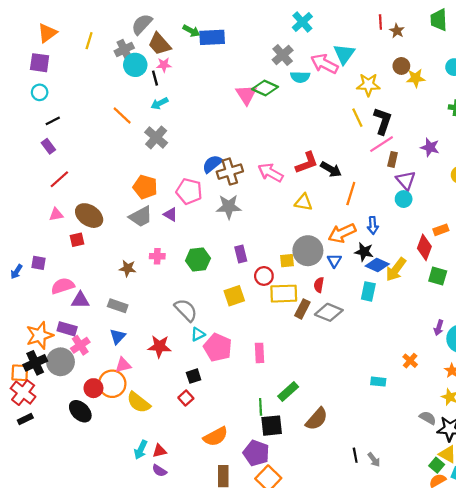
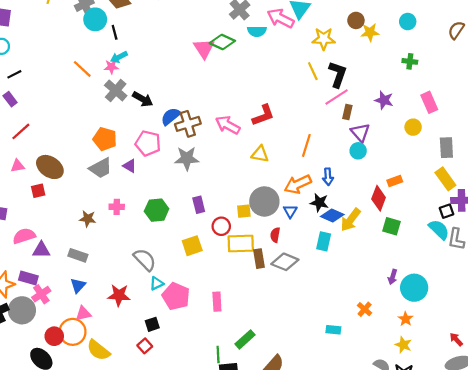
pink star: (164, 65) -> (111, 67), moved
black arrow: (331, 169) -> (143, 99), moved
brown rectangle: (302, 309) -> (259, 259), turned -36

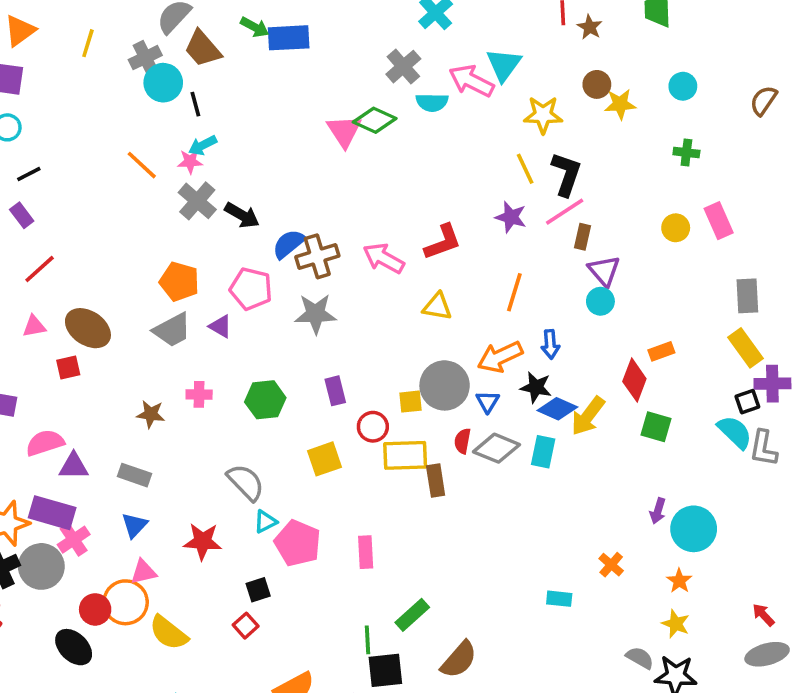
purple star: (384, 100) -> (511, 217), moved
yellow circle: (413, 127) -> (676, 228), moved
gray diamond: (285, 262) -> (496, 448), moved
purple rectangle: (28, 278) -> (52, 513), size x1.4

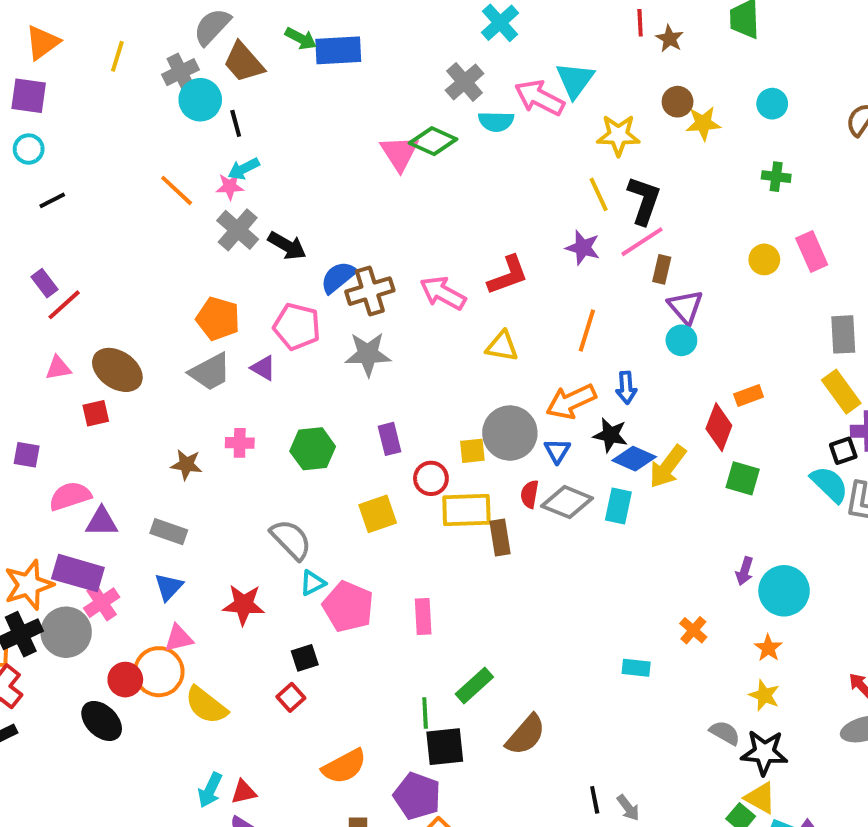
purple rectangle: (22, 215) -> (44, 283), moved

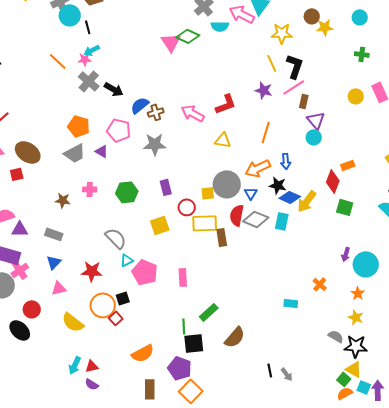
brown cross: (370, 291) -> (156, 112), size x0.7
red semicircle: (530, 494) -> (237, 215), size x1.5
orange circle: (159, 672) -> (103, 305), moved

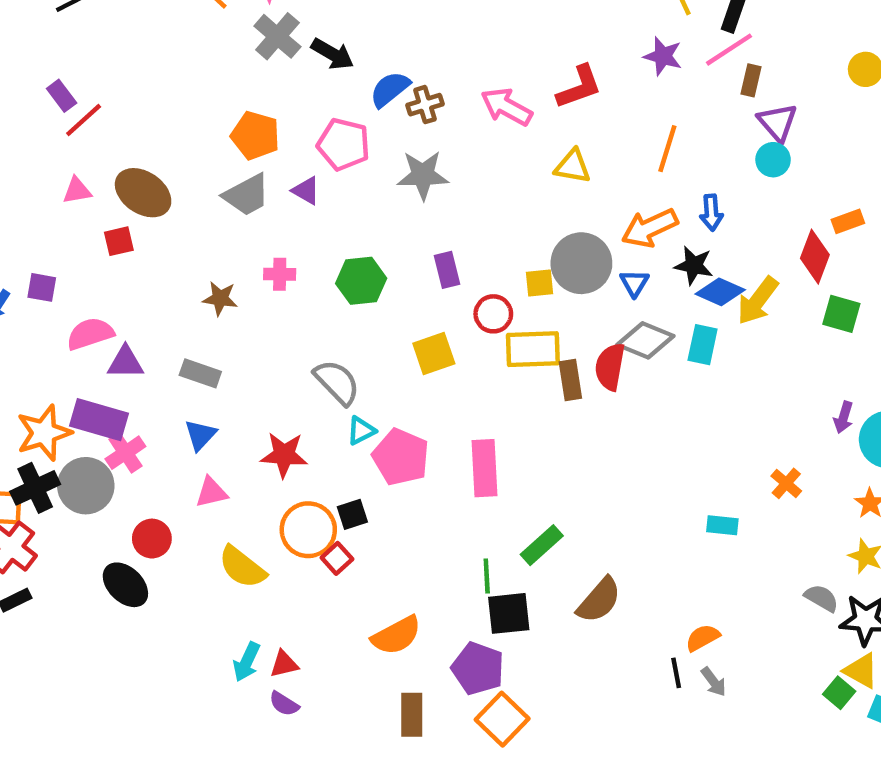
red semicircle: (237, 215) -> (610, 367), moved
pink rectangle: (183, 277) -> (484, 468), size x1.4
orange semicircle: (345, 393) -> (703, 638), moved

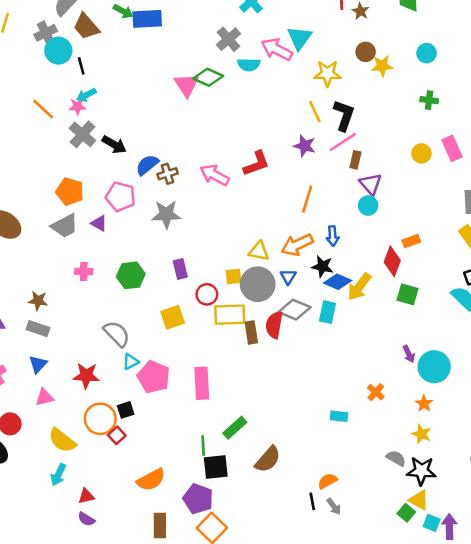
yellow triangle: (573, 166) -> (259, 251), moved
gray circle: (581, 263) -> (258, 284), moved
brown star: (220, 298) -> (38, 301), moved
purple arrow: (844, 417) -> (409, 354), turned -42
cyan arrow: (247, 662) -> (58, 475), moved

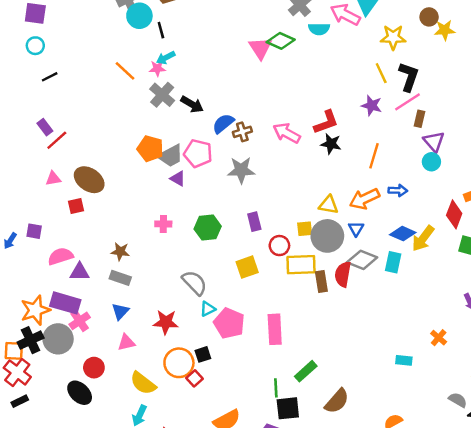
gray trapezoid: (65, 226) -> (171, 156), moved
blue arrow: (333, 236) -> (398, 190), turned -84
black star: (322, 266) -> (331, 144), moved

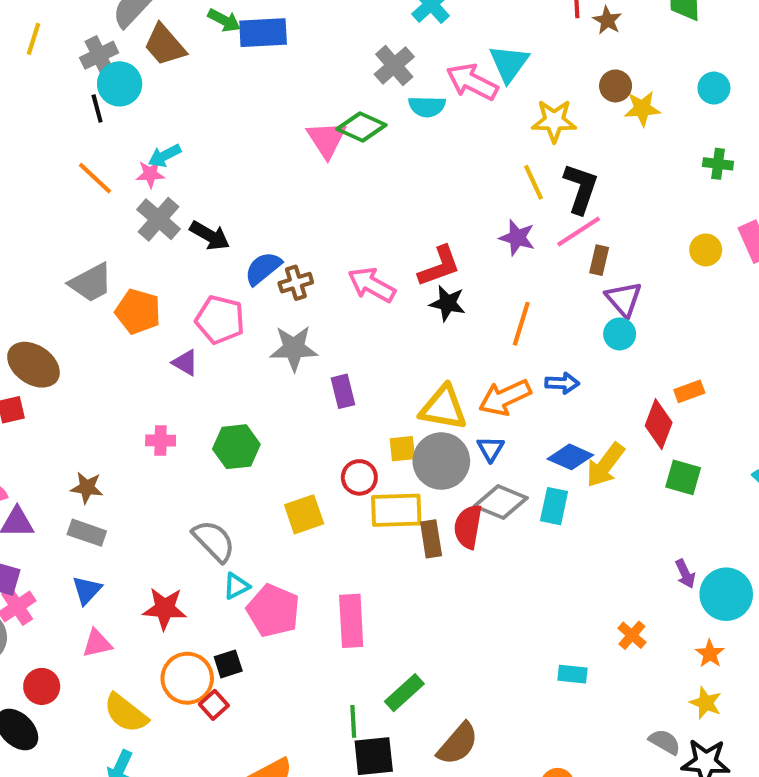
black line: (161, 30) -> (97, 109), moved
gray trapezoid: (171, 156) -> (91, 283), moved
yellow triangle: (329, 205) -> (443, 408), size x1.4
purple rectangle: (254, 222) -> (343, 391), moved

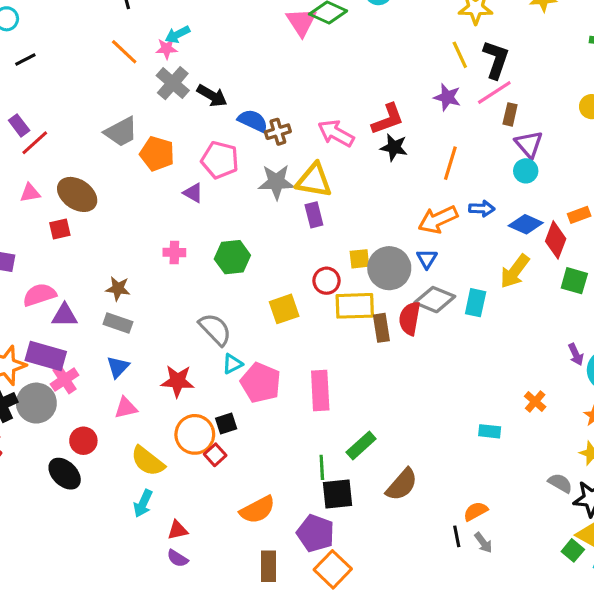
blue semicircle: (263, 268) -> (253, 121), turned 64
yellow triangle: (443, 408) -> (314, 180), moved
blue diamond: (570, 457) -> (526, 224), moved

